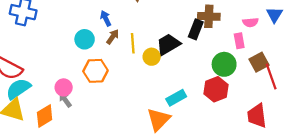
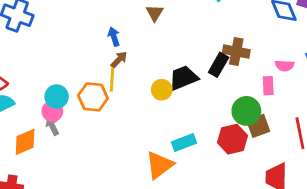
cyan circle: (85, 39) -> (57, 97), moved
yellow line: (133, 43) -> (112, 80), moved
brown square: (259, 62) -> (258, 126), moved

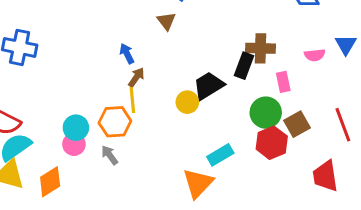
pink rectangle: (268, 86) -> (283, 82), moved
green circle: (246, 111) -> (266, 113), moved
gray arrow: (52, 126) -> (110, 155), moved

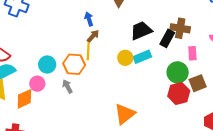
black trapezoid: (209, 86) -> (141, 31), moved
pink circle: (74, 144) -> (37, 84), moved
cyan rectangle: (220, 155) -> (142, 57), moved

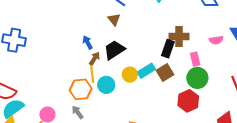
black trapezoid: (141, 31) -> (114, 50), moved
cyan circle: (47, 65) -> (106, 85), moved
green circle: (178, 72) -> (197, 78), moved
brown square: (198, 83) -> (165, 72), moved

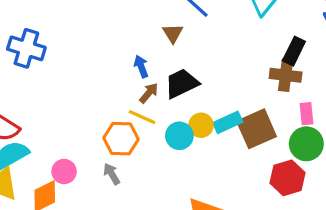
brown triangle: (114, 20) -> (173, 33), moved
black rectangle: (168, 49) -> (294, 51), moved
brown square: (165, 72) -> (257, 129), size x1.4
yellow line: (92, 74) -> (142, 117), turned -66
cyan circle: (106, 85) -> (179, 136), moved

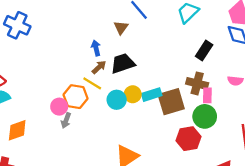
brown cross: (286, 75) -> (197, 83), moved
pink circle: (64, 171) -> (59, 107), moved
gray arrow: (112, 174) -> (66, 121), turned -136

